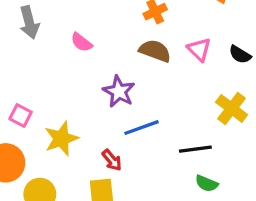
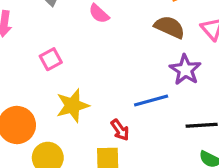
purple star: (119, 92) -> (185, 70), moved
pink square: (21, 116) -> (51, 59), moved, turned 30

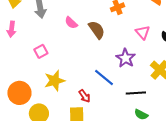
brown semicircle: (170, 27) -> (97, 30), moved, turned 30
blue line: (151, 101) -> (104, 77), turned 55

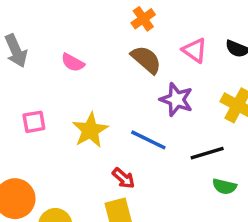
brown semicircle: (97, 30) -> (146, 60), moved
pink square: (41, 51) -> (34, 122), turned 32
yellow star: (55, 81) -> (90, 130), moved

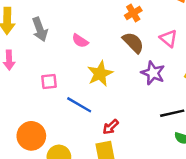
yellow star: (90, 130) -> (100, 74), moved
blue line: (148, 140) -> (79, 105), moved
red arrow: (124, 178) -> (111, 127), turned 91

